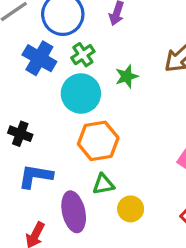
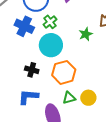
green star: (127, 76) -> (86, 34), moved
black cross: (20, 134) -> (32, 70), moved
yellow circle: (131, 209) -> (88, 98), moved

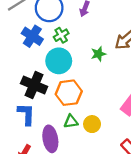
black cross: (32, 70) -> (34, 85), size x1.6
blue L-shape: (28, 97) -> (26, 114), turned 80

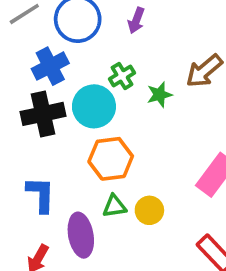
green cross: (61, 35) -> (122, 76), moved
blue cross: (32, 36) -> (50, 66), turned 30
black cross: (34, 85) -> (43, 114), moved, turned -35

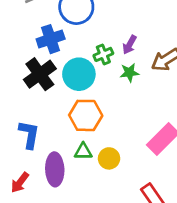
purple arrow: (136, 20) -> (130, 45), moved
black cross: (43, 114) -> (40, 74), turned -32

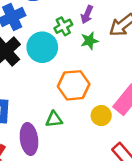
orange hexagon: (86, 115) -> (74, 85), moved
yellow circle: (109, 158) -> (101, 116), moved

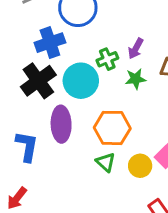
green triangle: (54, 119) -> (106, 162), moved, turned 42
purple ellipse: (29, 139) -> (61, 124), moved

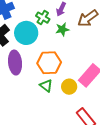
green cross: (107, 59) -> (43, 18), turned -32

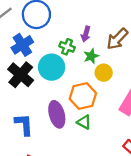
purple ellipse: (15, 63) -> (57, 114), moved
yellow circle: (69, 87) -> (104, 73), moved

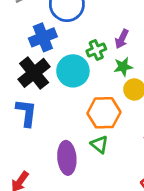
green cross: (67, 47) -> (96, 50), turned 35
purple ellipse: (57, 114) -> (67, 158), moved
blue L-shape: (24, 124) -> (26, 113), moved

